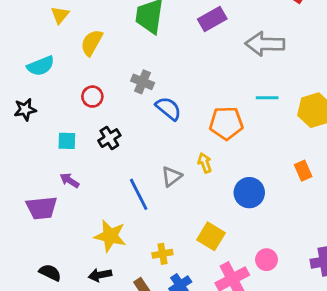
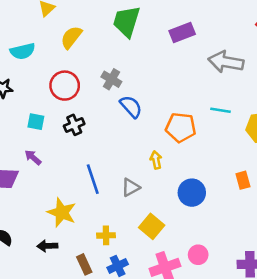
red circle: (92, 97) -> (65, 86), size x1.5
gray triangle: (172, 176) -> (131, 187), moved

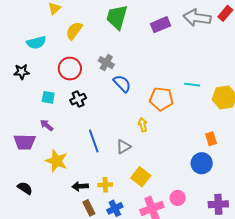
gray arrow: (226, 62) -> (197, 18), moved
blue circle: (192, 193) -> (202, 163), moved
yellow star: (62, 212) -> (57, 161), moved
black arrow: (47, 246) -> (80, 186), moved

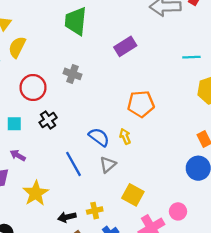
purple rectangle: (161, 25) -> (125, 46), moved
yellow semicircle: (74, 31) -> (17, 47), moved
blue semicircle: (122, 84) -> (99, 137), moved
cyan line: (192, 85) -> (191, 57), moved
yellow star: (57, 161) -> (36, 193), turned 30

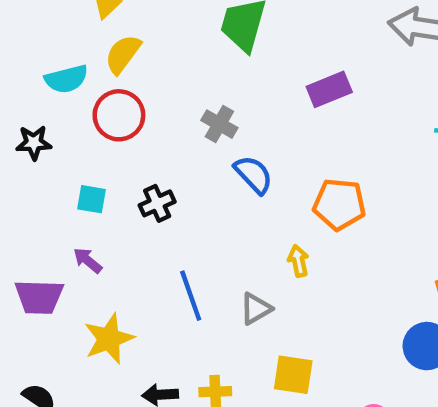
red circle: (33, 88) -> (119, 115), moved
blue semicircle: (99, 137) -> (253, 175), moved
yellow square: (133, 195) -> (293, 375), turned -30

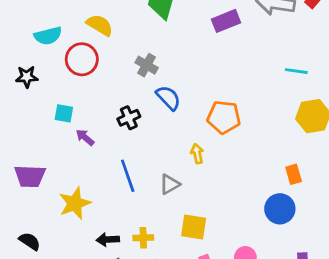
yellow semicircle: (123, 54) -> (100, 25), moved, turned 84
purple rectangle: (329, 89) -> (226, 21), moved
black cross: (157, 203) -> (129, 118), moved
purple arrow: (88, 260) -> (85, 137), moved

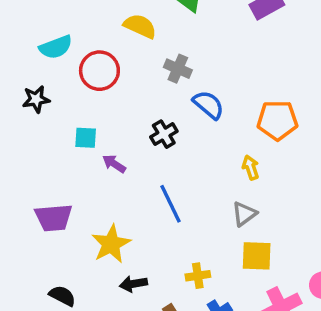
yellow semicircle: (100, 25) -> (140, 26), moved
gray triangle: (170, 184) -> (244, 214), moved
black arrow: (108, 240) -> (133, 284), moved

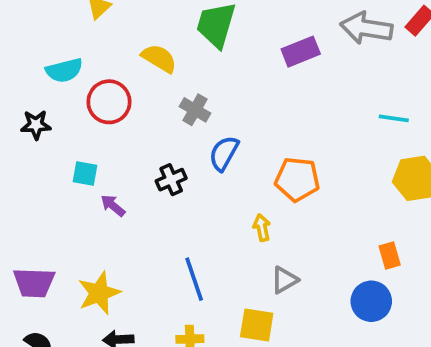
blue semicircle: (209, 105) -> (224, 153), turned -108
blue line: (171, 204) -> (194, 279), moved
gray triangle: (244, 214) -> (284, 280), moved
purple trapezoid: (54, 218) -> (34, 283), moved

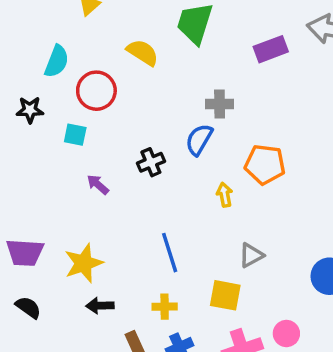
cyan semicircle: (64, 70) -> (57, 61), turned -56
gray cross: (195, 110) -> (220, 104), moved, turned -32
cyan square: (85, 173) -> (75, 135), moved
yellow arrow: (262, 228) -> (225, 195), moved

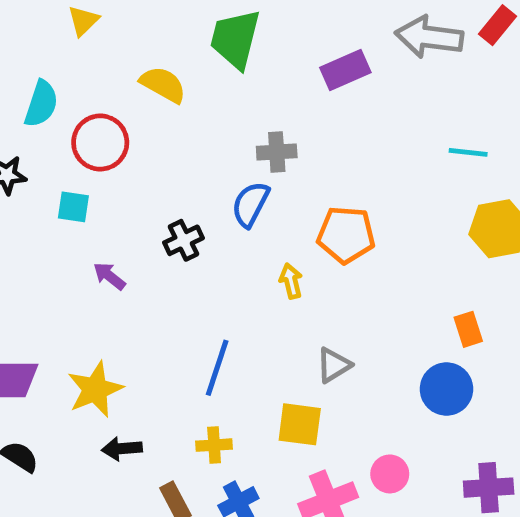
blue line: (170, 253) -> (217, 368), turned 39

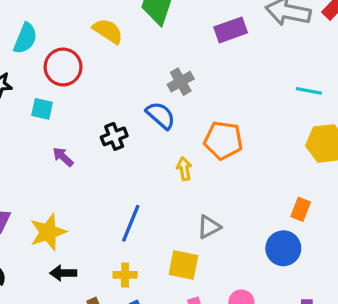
gray cross: (277, 152) -> (181, 82), turned -30
blue semicircle: (250, 204) -> (161, 115), turned 100
orange rectangle: (468, 329) -> (301, 209), turned 35

